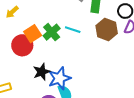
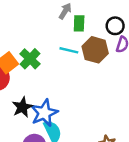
cyan line: (73, 30) -> (69, 50), moved

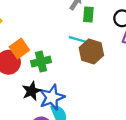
brown hexagon: (95, 50) -> (91, 52), moved
green cross: (30, 59) -> (41, 62), moved, turned 30

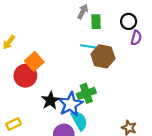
green cross: (41, 62) -> (86, 93), moved

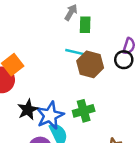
black circle: (129, 21) -> (124, 60), moved
green cross: (86, 93) -> (84, 111), moved

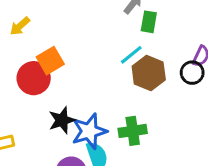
cyan line: (75, 52) -> (131, 55), turned -60

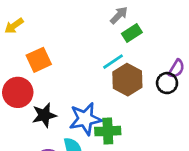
green rectangle: (149, 22) -> (132, 33), turned 42
red circle: (34, 78) -> (18, 92), moved
blue star: (89, 131) -> (85, 119), moved

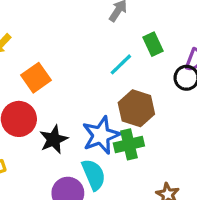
green rectangle: (132, 33) -> (153, 44), moved, turned -72
brown hexagon: (127, 80) -> (136, 108), moved

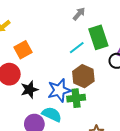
green rectangle: (153, 44) -> (98, 37), size x1.6
cyan semicircle: (94, 175) -> (52, 114), turned -48

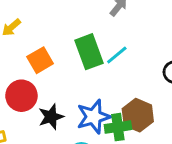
green rectangle: (98, 37) -> (89, 52), moved
brown hexagon: (83, 76) -> (138, 115), moved

